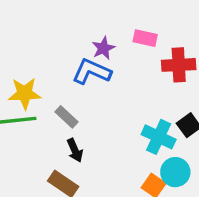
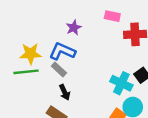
purple star: (103, 48) -> (74, 28), moved
blue L-shape: (92, 72) -> (62, 51), moved

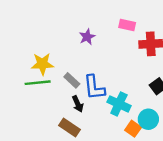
blue L-shape: (62, 51) -> (94, 87), moved, turned -120
cyan cross: (121, 83) -> (119, 104), moved

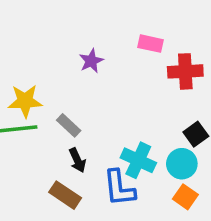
blue L-shape: (94, 87) -> (119, 188), moved
cyan circle: (148, 119) -> (182, 164), moved
orange square: (133, 129) -> (185, 197), moved

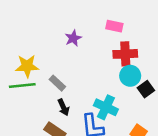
red cross: (185, 71) -> (125, 54), moved
cyan circle: (182, 164) -> (130, 76), moved

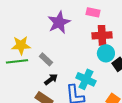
purple star: (73, 38) -> (59, 22), size x1.6
black arrow: (63, 107) -> (51, 79), turned -104

